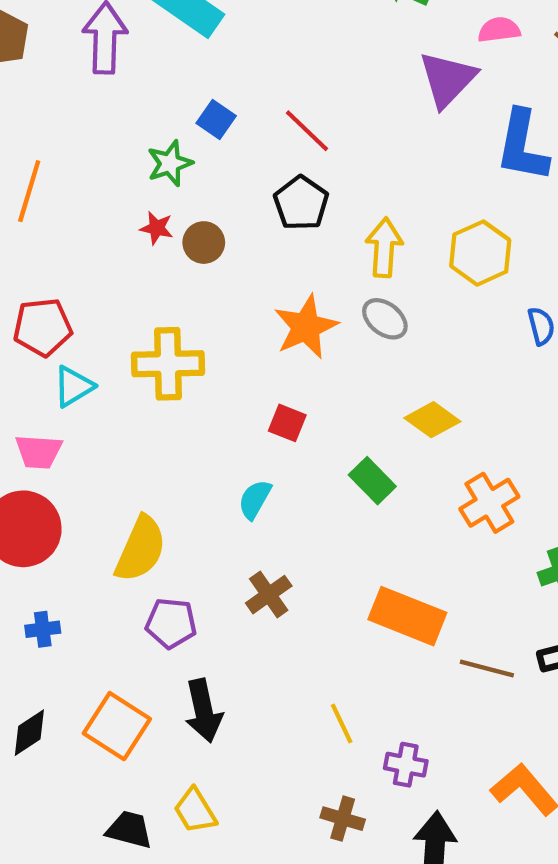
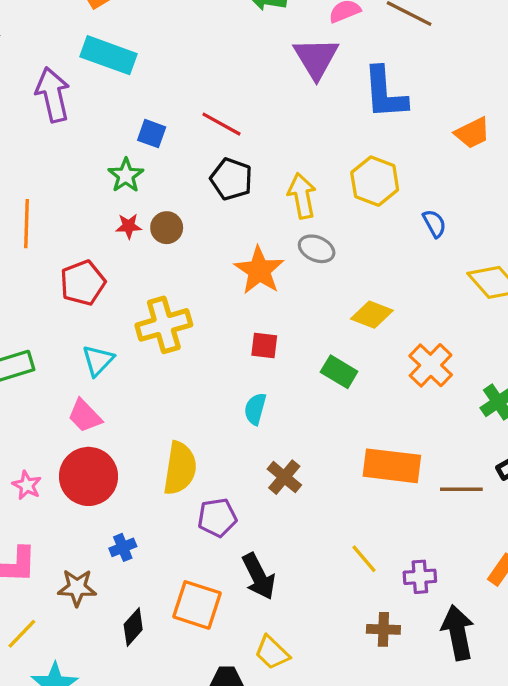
red pentagon: (43, 327) -> (83, 283), moved
pink trapezoid: (39, 452) -> (85, 416), turned 57

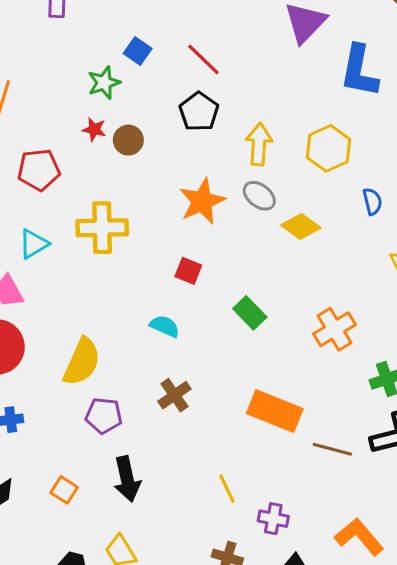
yellow diamond: (372, 315) -> (301, 226), moved
cyan semicircle: (255, 409) -> (165, 326), turned 84
orange square: (197, 605) -> (64, 490), size x0.6

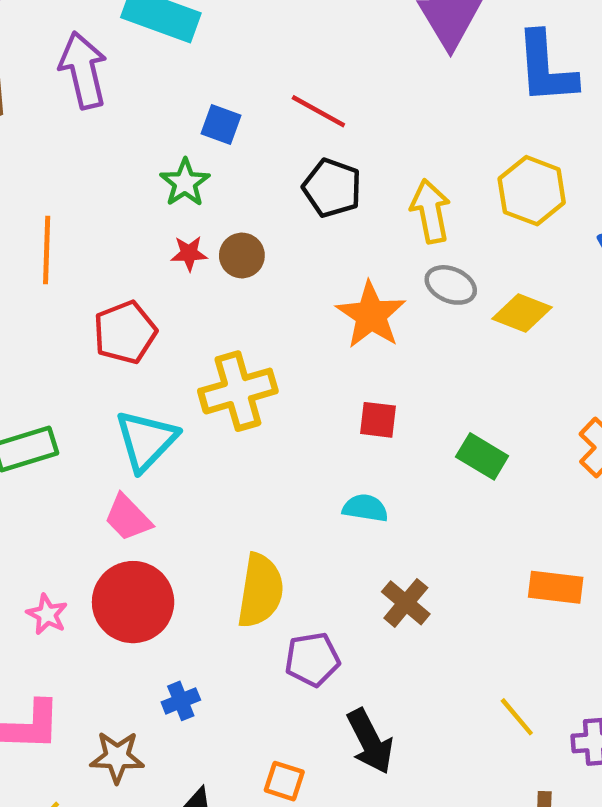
cyan triangle: (34, 244) -> (146, 440), size x1.4
orange rectangle: (275, 411) -> (556, 587), size x0.7

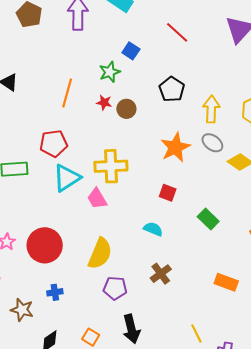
red line: (318, 111) -> (177, 32), moved
orange line: (47, 250) -> (67, 93), moved
red pentagon: (125, 332) -> (54, 144), moved
pink trapezoid: (128, 518) -> (97, 198), moved

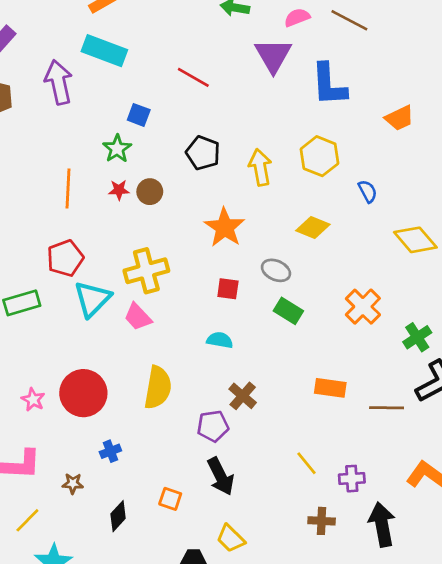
gray ellipse: (212, 143) -> (276, 270), moved
purple pentagon: (115, 288) -> (213, 426), moved
brown star: (22, 310) -> (73, 483), size x0.7

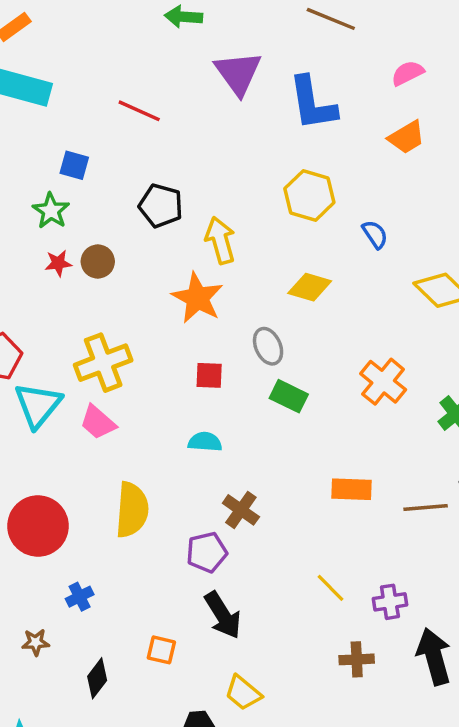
pink semicircle: (297, 17) -> (408, 73), moved
yellow arrow: (260, 167) -> (220, 240), moved
gray ellipse: (276, 270) -> (268, 346), turned 48

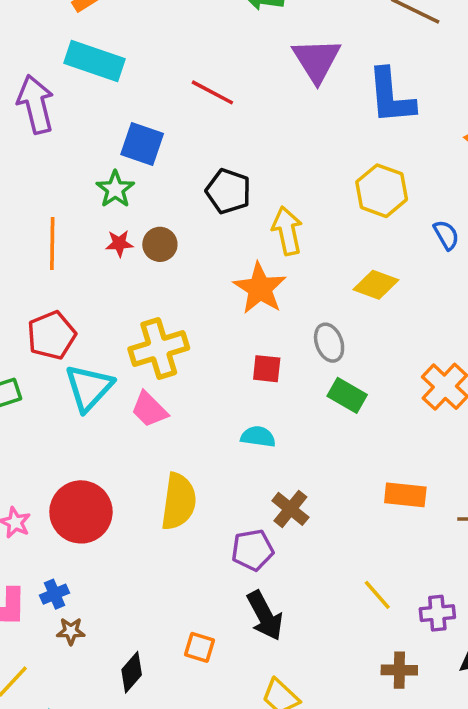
blue square: (74, 165) -> (142, 144), size x1.4
blue cross: (80, 597) -> (55, 594), moved

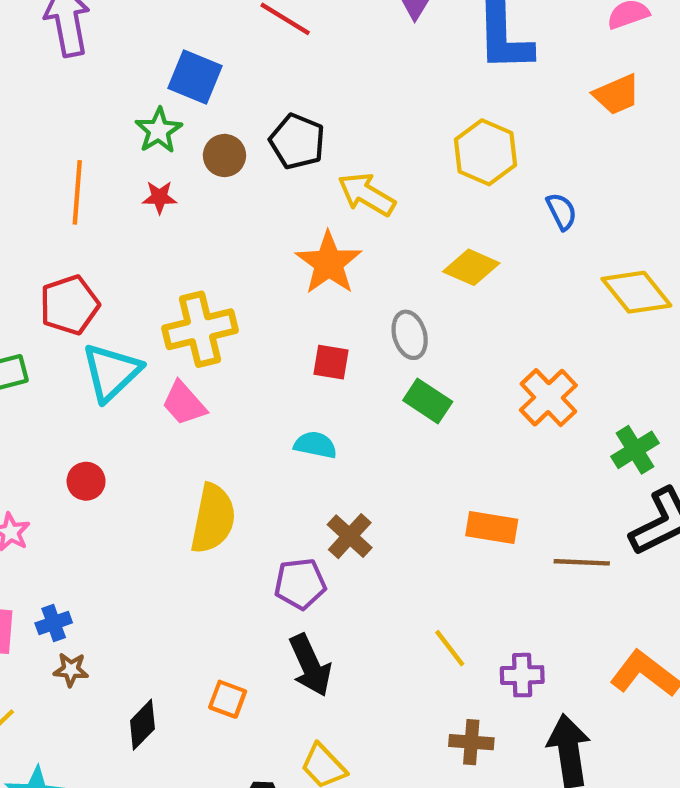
yellow arrow: (287, 231) -> (367, 194), turned -51
brown circle: (160, 244) -> (224, 155), moved
red circle: (81, 512) -> (86, 481), moved, size x0.5

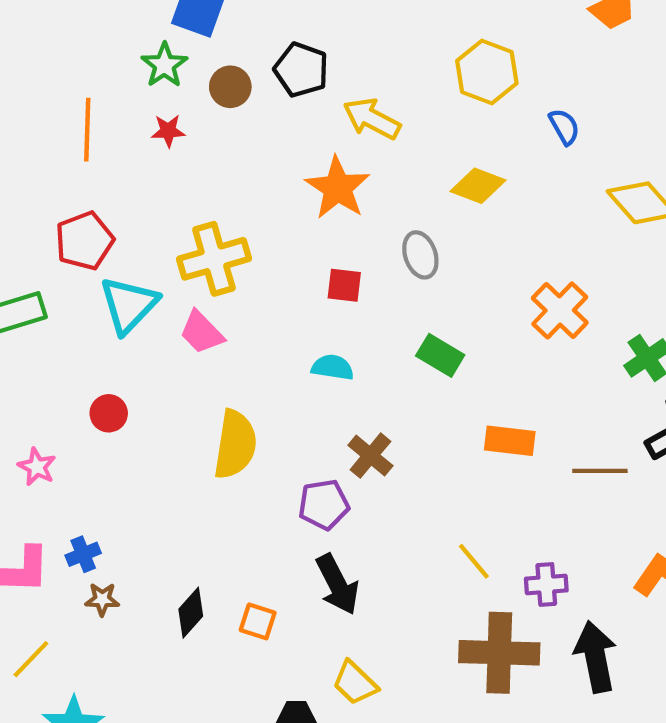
green rectangle: (428, 401) -> (440, 355), moved
black diamond: (142, 725) -> (191, 613), moved
brown cross: (471, 742) -> (499, 653), size x1.8

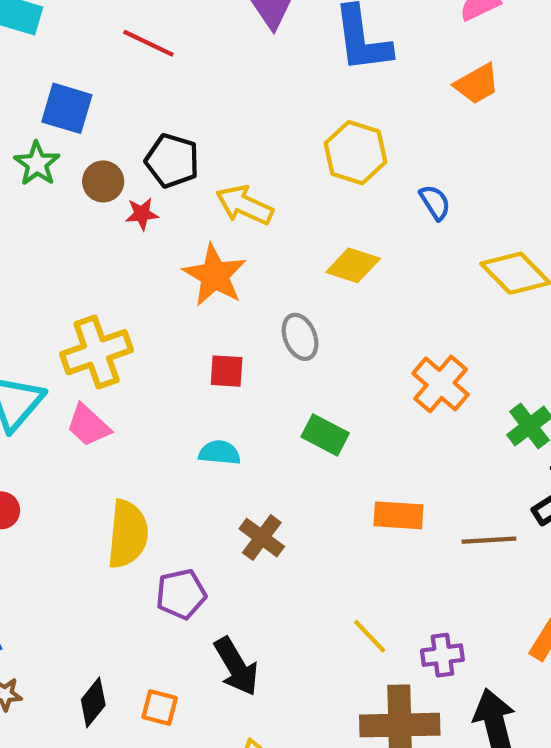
red star: (168, 131) -> (142, 214), moved
purple pentagon: (324, 505) -> (181, 594), moved

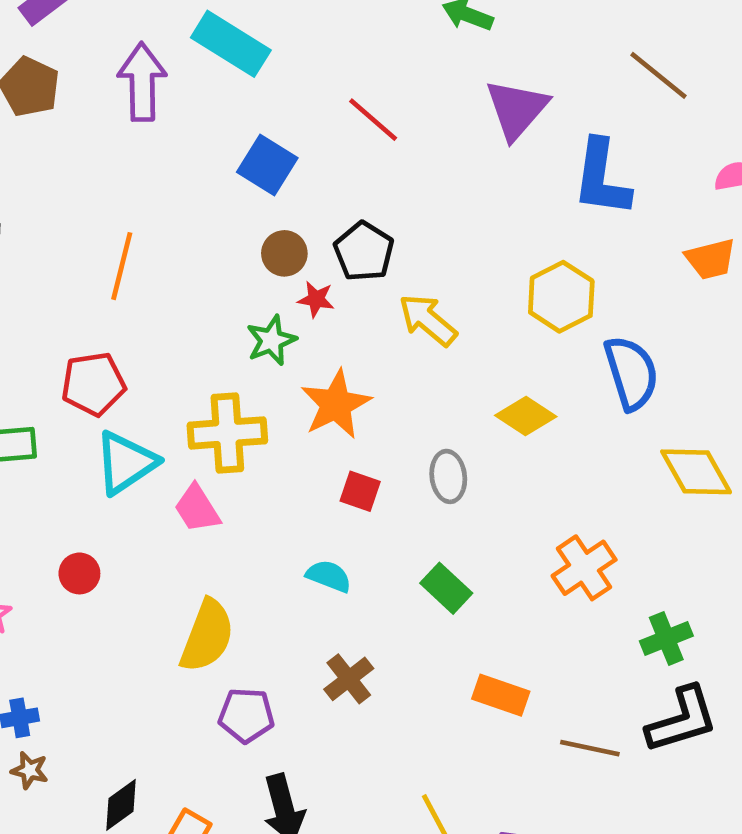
green star: (37, 164) -> (271, 340), moved
blue semicircle: (435, 202) -> (631, 373), size x1.8
orange star: (215, 275) -> (336, 404), moved

